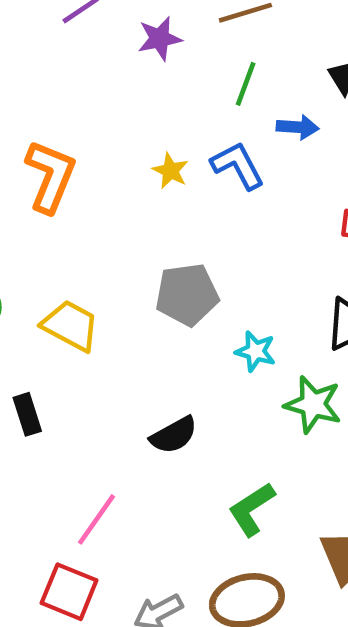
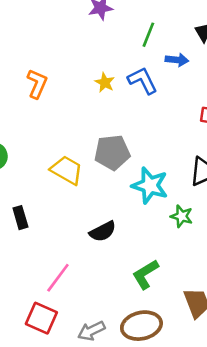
orange L-shape: (50, 176) -> (37, 84), size x0.7
yellow trapezoid: (71, 326) -> (67, 170), moved
cyan star: (255, 351) -> (150, 185), size x1.6
green star: (313, 405) -> (182, 216), size x0.7

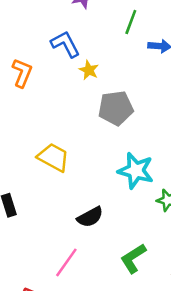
blue L-shape: (143, 80) -> (65, 44), moved
gray pentagon: (112, 152) -> (116, 108), moved
pink line: (58, 278) -> (66, 262), moved

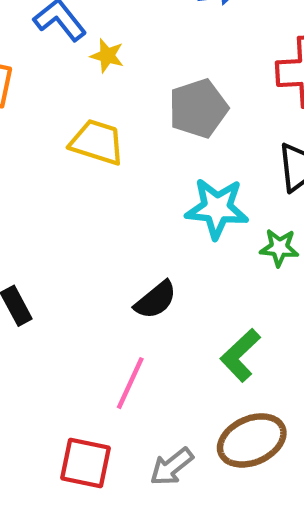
gray pentagon: (116, 108) -> (198, 108), moved
yellow trapezoid: (53, 157) -> (97, 142), moved

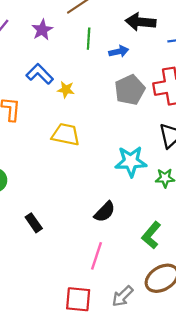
gray pentagon: (198, 108) -> (130, 90), moved

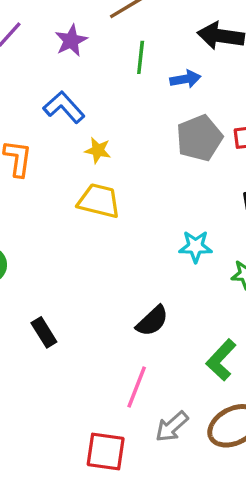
yellow star: (66, 90) -> (98, 150), moved
cyan star: (131, 161) -> (196, 247), size x0.7
gray arrow: (122, 296) -> (172, 427), moved

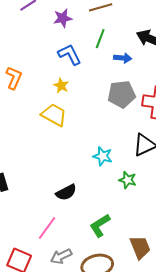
blue L-shape: (64, 107) -> (70, 55), moved

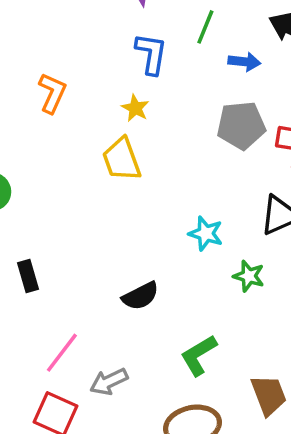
blue L-shape: (70, 55) -> (151, 54), turned 35
yellow trapezoid: (54, 115) -> (122, 159), turned -140
pink line: (47, 228) -> (62, 353), moved
gray arrow: (61, 256) -> (109, 382), moved

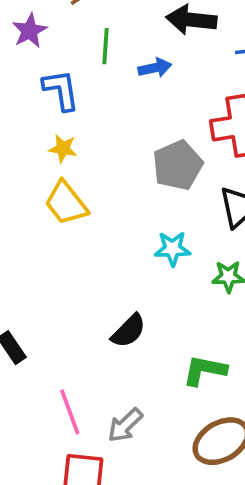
gray pentagon: (241, 125) -> (178, 165), moved
pink line: (62, 353) -> (70, 412), turned -39
green L-shape: (199, 355) -> (205, 370), turned 60

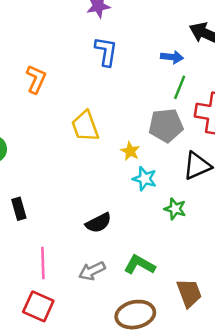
green line: (106, 46) -> (180, 87), moved
yellow star: (63, 148) -> (130, 151), moved
gray arrow: (125, 425) -> (92, 271), moved

